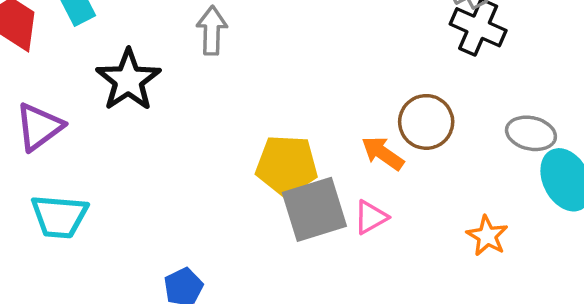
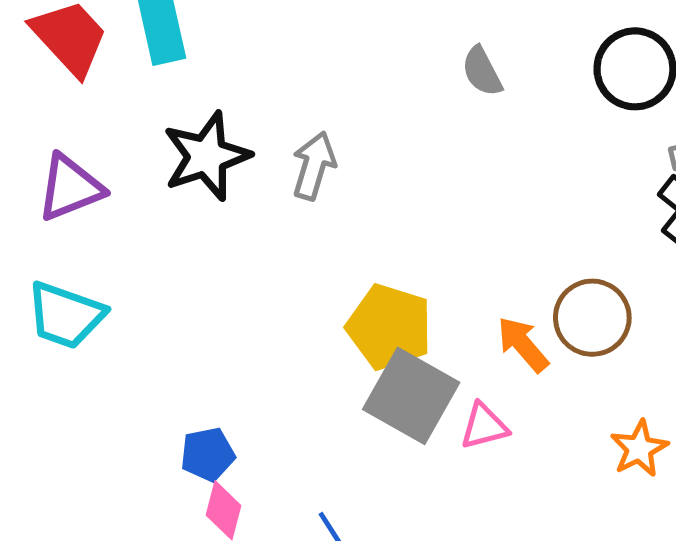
gray arrow: (212, 31) -> (314, 166), moved
gray square: (314, 209) -> (411, 396), turned 32
orange star: (487, 236) -> (639, 449), moved

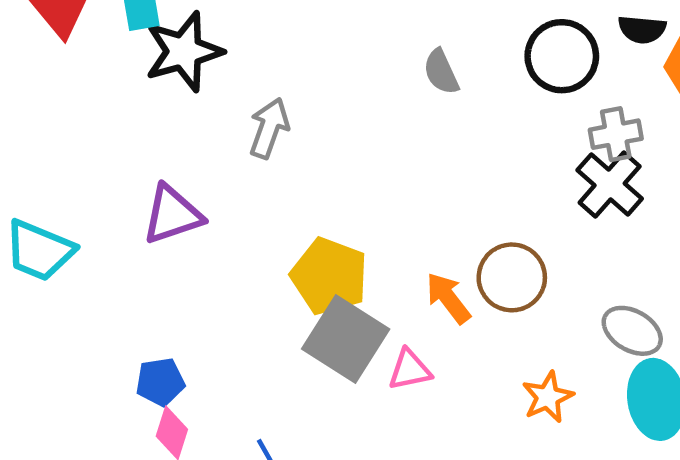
gray semicircle: (482, 71) -> (441, 72), moved
black star: (207, 156) -> (184, 52), moved
purple triangle: (70, 188) -> (172, 215), moved

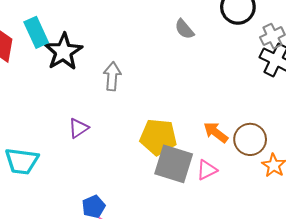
purple triangle: (172, 215) -> (78, 128), size x0.7
brown circle: (512, 277) -> (250, 139), moved

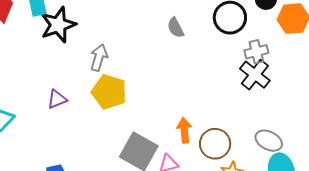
orange arrow: (216, 132) -> (184, 130), turned 35
yellow pentagon: (158, 137) -> (109, 92), moved

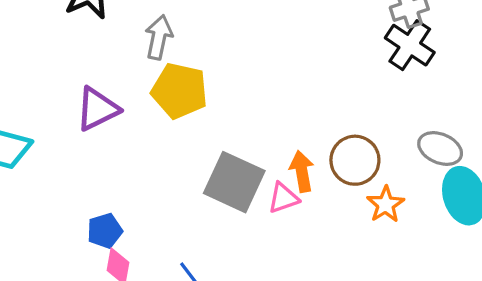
purple triangle: (57, 99) -> (97, 109), size x1.4
orange arrow: (184, 130) -> (302, 171), moved

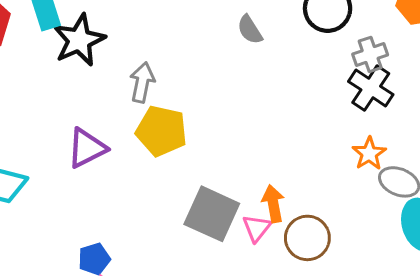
brown circle: (355, 160) -> (307, 238), moved
pink triangle: (283, 198) -> (257, 228), turned -32
orange star: (386, 204) -> (369, 154), moved

